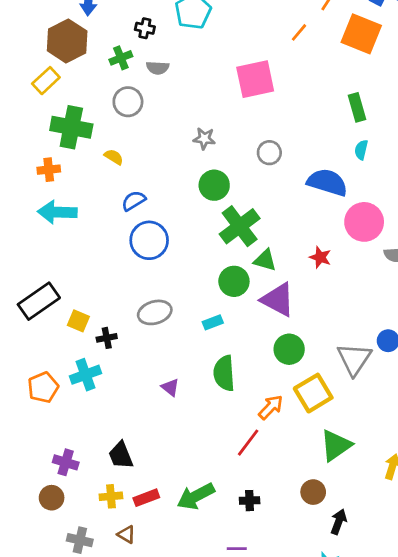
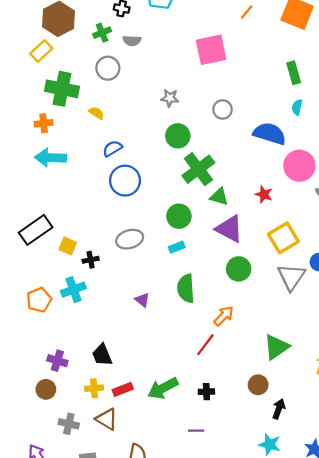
green circle: (234, 281) -> (179, 216), moved
yellow square: (313, 393) -> (283, 238), moved
brown triangle: (126, 534) -> (107, 419), size x1.5

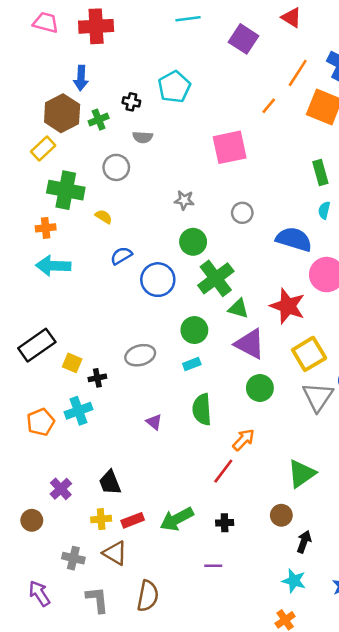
green cross: (102, 33) -> (99, 120), moved
blue circle: (125, 181) -> (158, 280), moved
red star: (264, 194) -> (288, 306), size x1.8
purple cross: (57, 361) -> (61, 489), turned 30
brown circle: (46, 389) -> (32, 520), moved

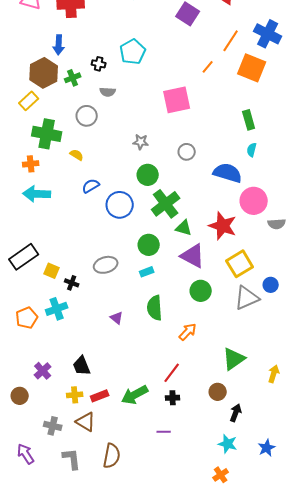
black cross: (97, 378) -> (72, 283), turned 32
gray triangle: (318, 397) -> (247, 298), turned 32
red line: (223, 471) -> (172, 373), moved

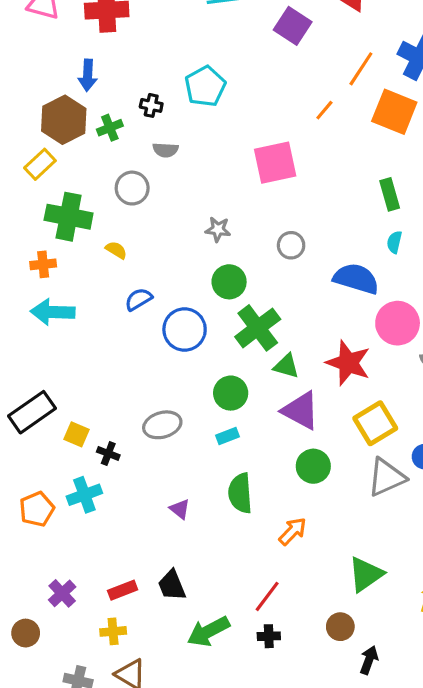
black trapezoid: (82, 366) -> (172, 585), moved
red rectangle: (100, 396) -> (123, 590), moved

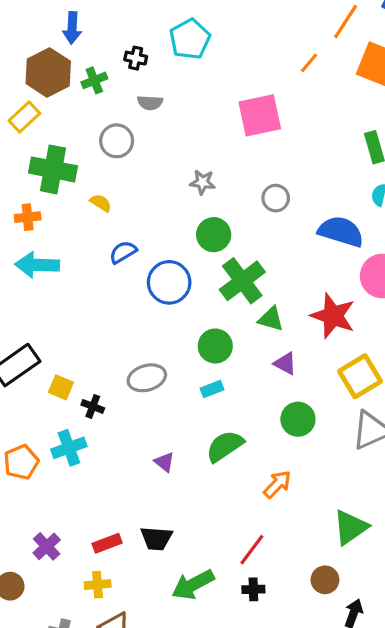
purple triangle: (301, 411) -> (285, 363), size x0.6
green semicircle: (240, 493) -> (225, 446), turned 60
black trapezoid: (172, 585) -> (156, 538), turned -64

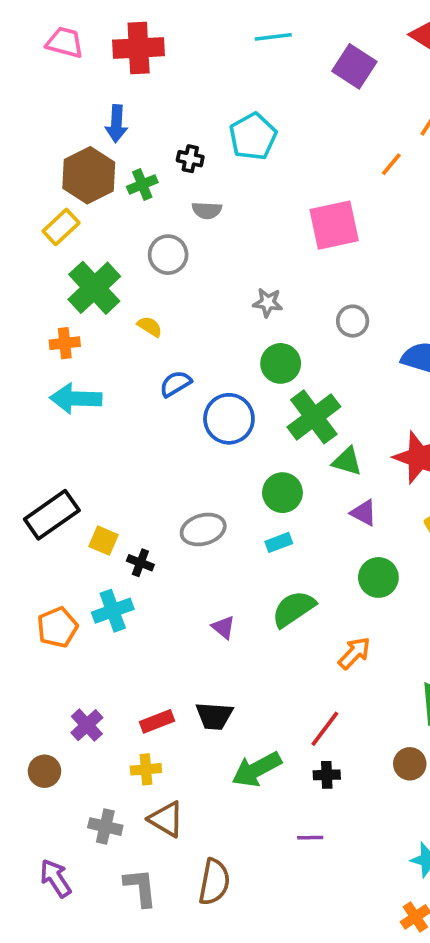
green cross: (53, 169) -> (94, 288), turned 36

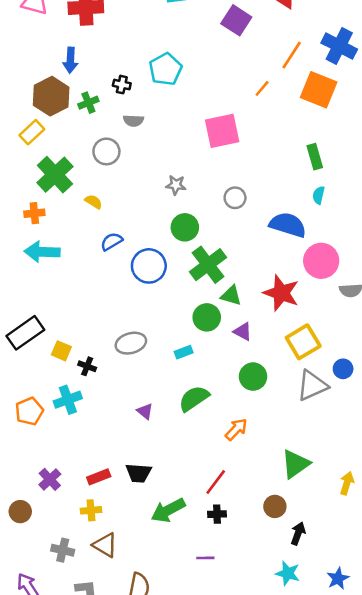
green circle: (282, 493) -> (207, 317), moved

